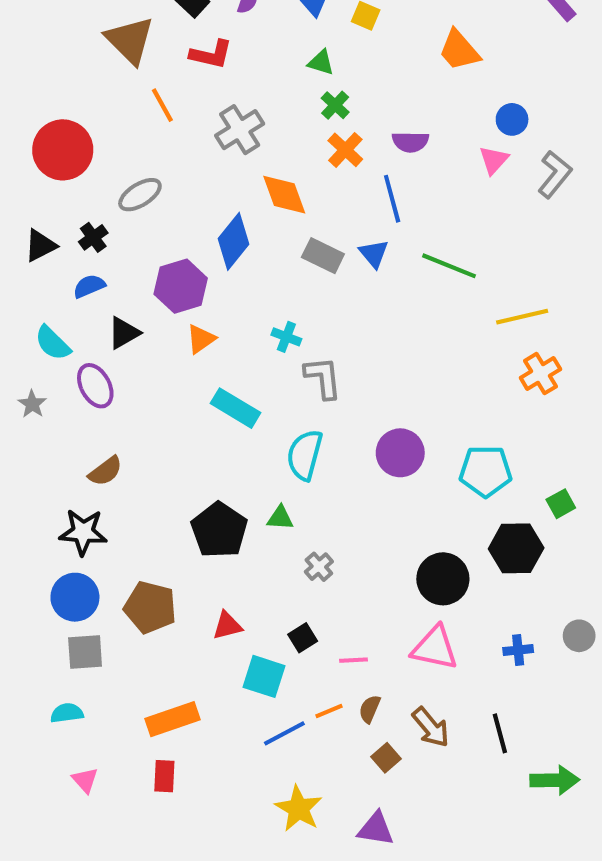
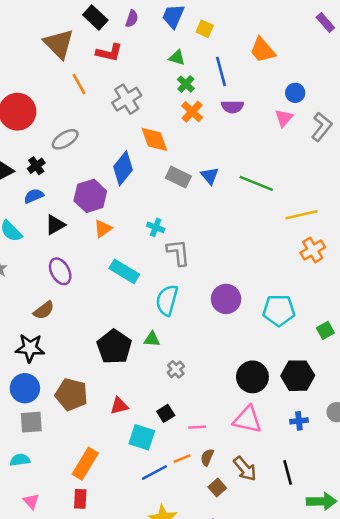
blue line: (392, 199) -> (221, 71), moved
purple ellipse: (95, 386) -> (60, 271), moved
black hexagon: (516, 548) -> (298, 376), moved
orange rectangle: (173, 719) -> (85, 464), turned -40

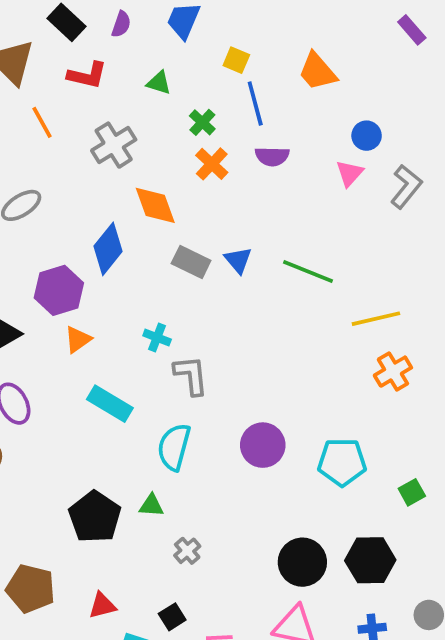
yellow square: (205, 29) -> (236, 60), moved
green triangle: (177, 58) -> (159, 83), moved

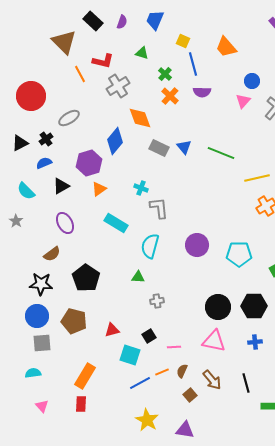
red L-shape: (87, 75) -> (103, 61), moved
black pentagon: (95, 517) -> (86, 278), moved
gray cross: (187, 551) -> (157, 301), turned 32

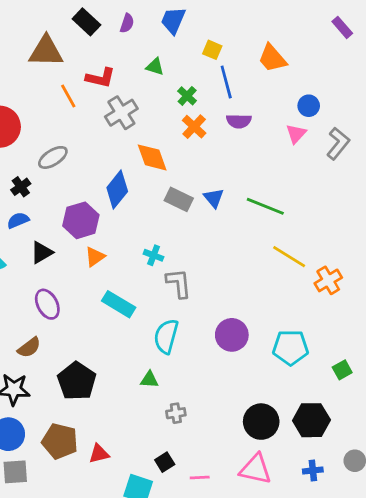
brown triangle: (64, 42) -> (46, 51), turned -44
yellow line: (257, 178) -> (289, 257), moved, turned 45
red triangle: (112, 330) -> (99, 454), moved

